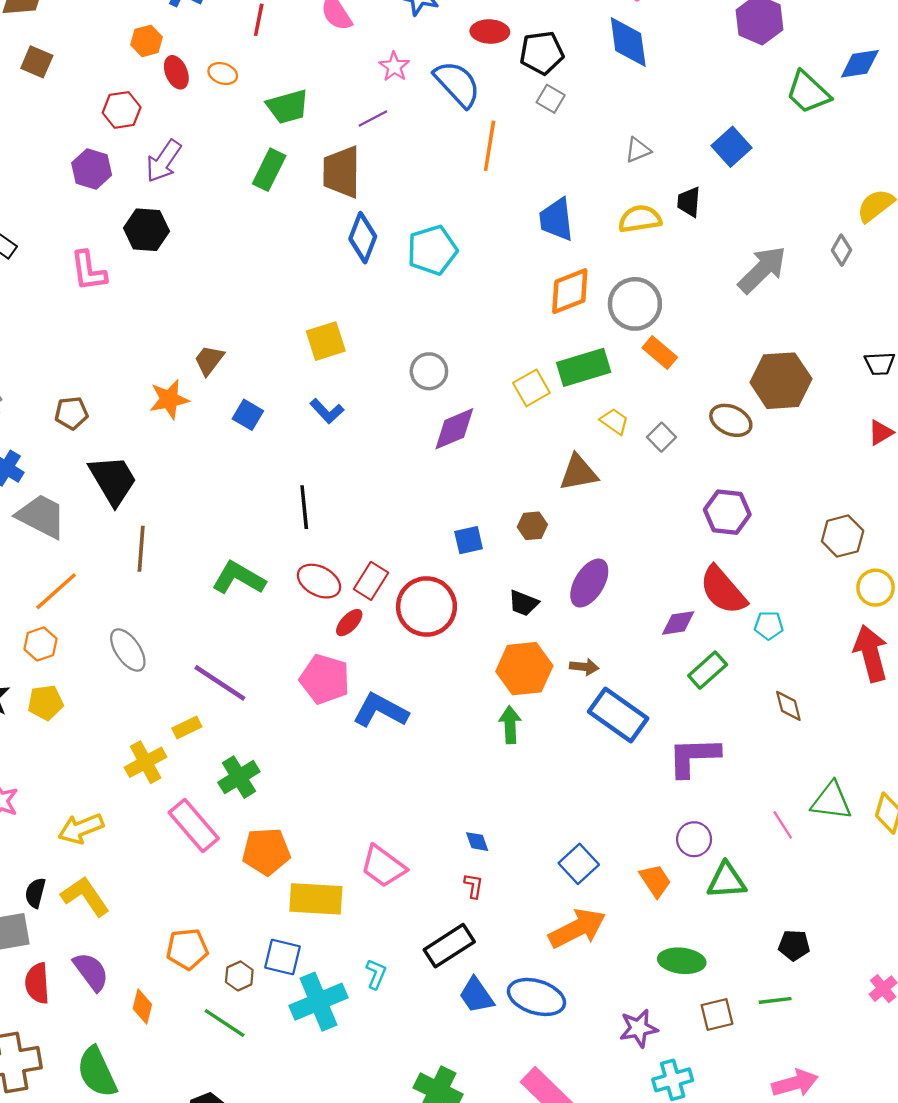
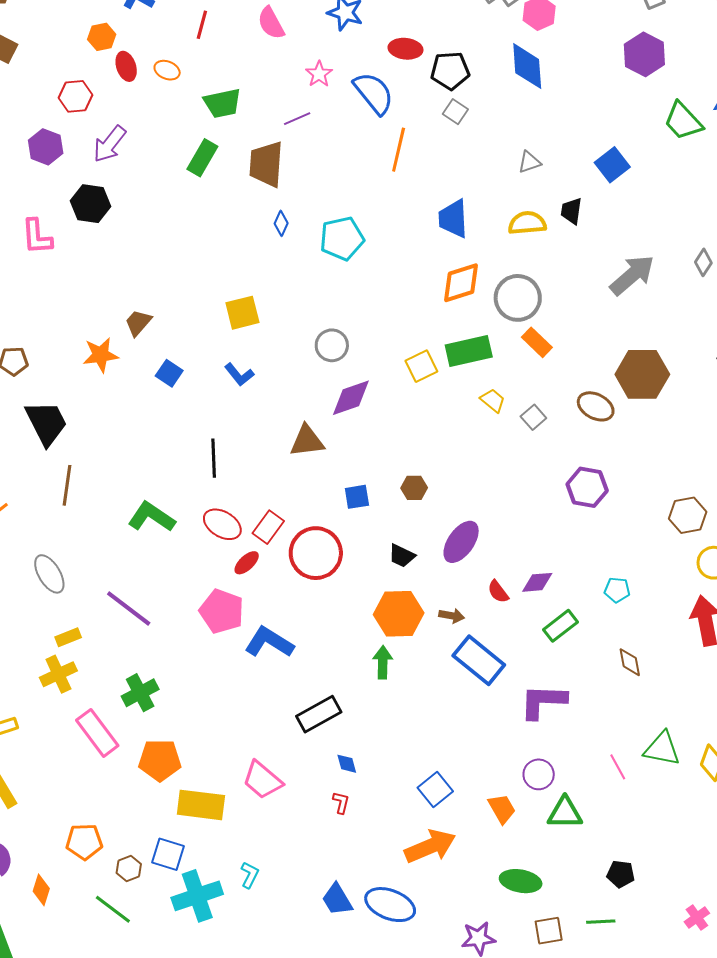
blue diamond: (363, 238) -> (281, 223), size x0.6
brown triangle: (578, 473) -> (307, 441), moved
red semicircle: (723, 590) -> (498, 592), moved, size x0.5
yellow rectangle: (187, 727) -> (68, 637), moved
black rectangle: (449, 946) -> (319, 714), moved

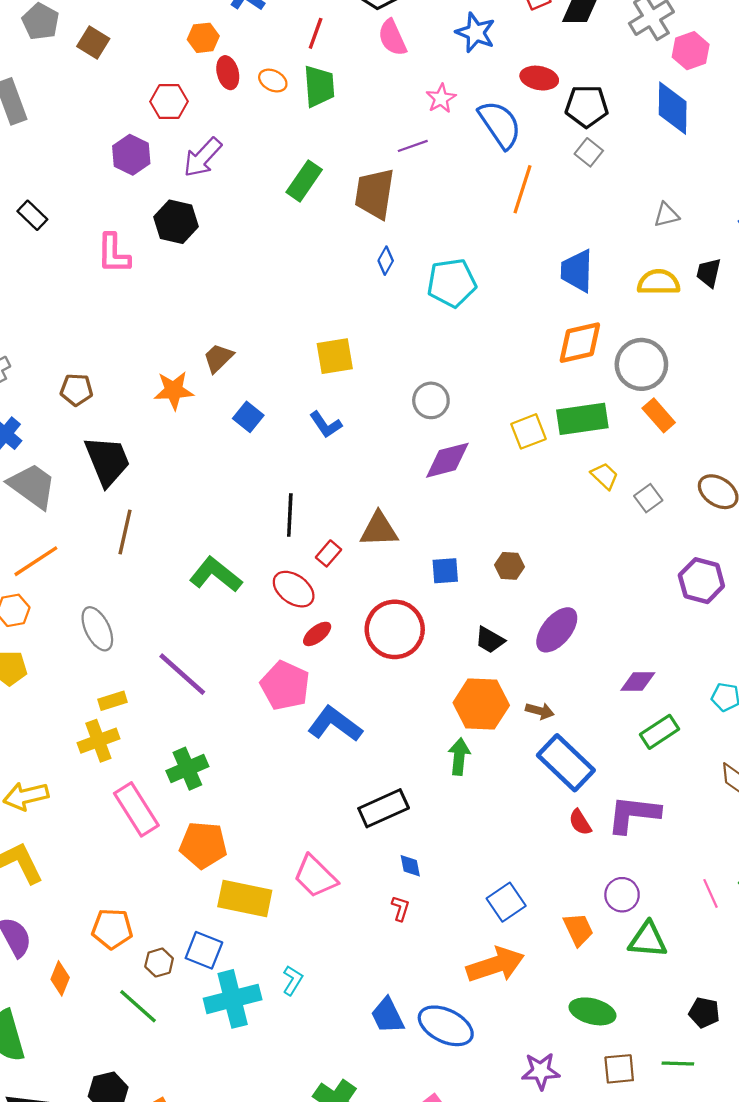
green trapezoid: (222, 103) -> (319, 86), moved, turned -87
brown triangle: (307, 441) -> (379, 529), moved
red rectangle: (268, 527) -> (328, 553), moved, size x0.7
red semicircle: (498, 592) -> (580, 822), moved

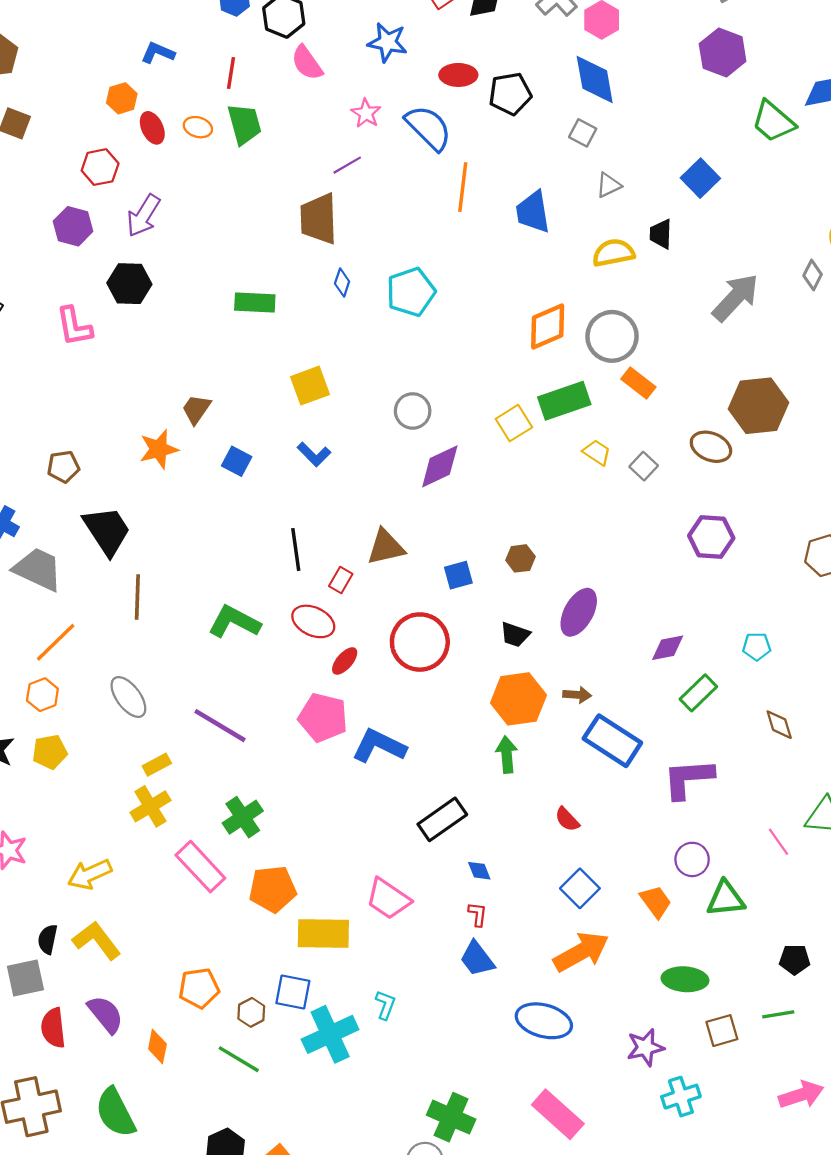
gray square: (589, 152) -> (583, 133), moved
green rectangle: (304, 181) -> (255, 303), moved, turned 69
blue trapezoid: (577, 271) -> (533, 212), moved
red semicircle: (580, 822) -> (567, 819), moved
blue trapezoid: (387, 1016) -> (477, 959), moved

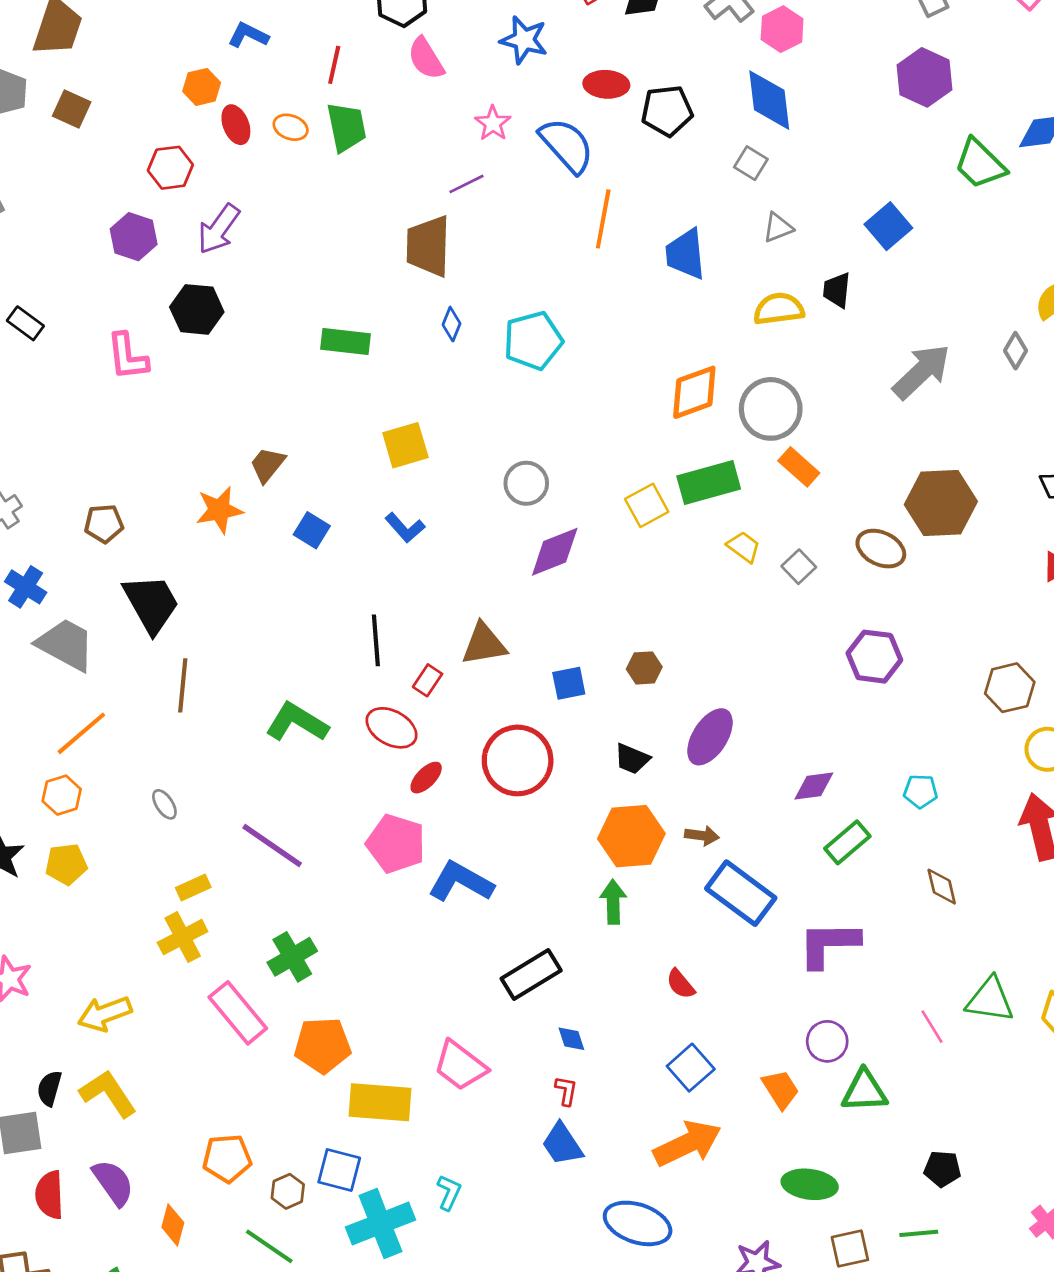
gray ellipse: (128, 697) -> (164, 804), size x0.6

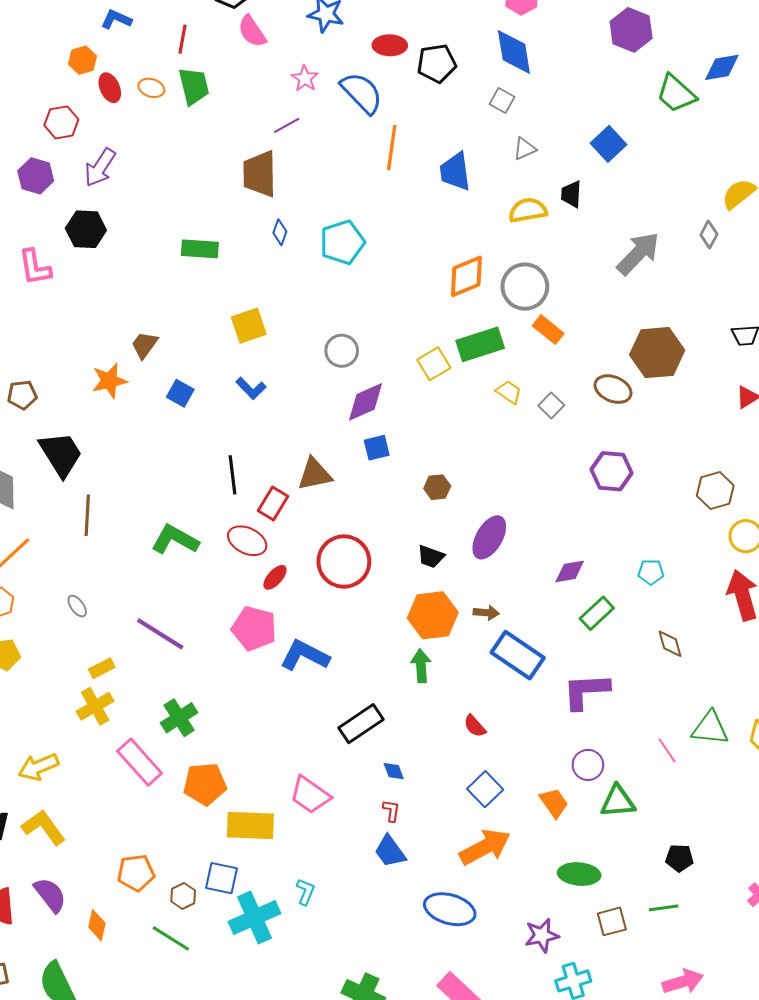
red rectangle: (428, 680) -> (273, 503), size x1.4
blue square: (569, 683) -> (377, 448), moved

